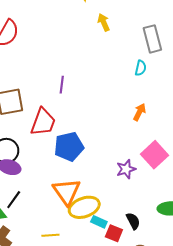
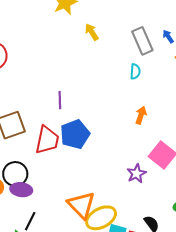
blue pentagon: (69, 147) -> (75, 134), moved

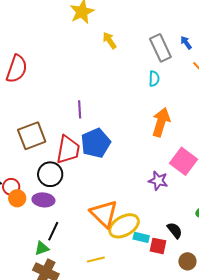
orange arrow: (141, 115) -> (161, 122), size x1.6
black circle: (15, 174) -> (50, 174), moved
purple star: (136, 174) -> (158, 181), turned -30

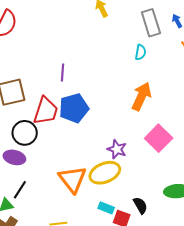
purple star: (158, 181) -> (117, 149), moved
yellow ellipse: (124, 226) -> (105, 173), moved

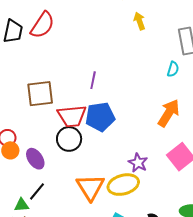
red trapezoid: (46, 111) -> (72, 116), turned 60
black circle: (25, 133) -> (69, 139), moved
purple ellipse: (14, 157) -> (35, 159), turned 35

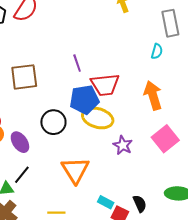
purple line: (93, 80) -> (77, 63), turned -30
orange arrow: (169, 113) -> (153, 95), turned -48
red trapezoid: (72, 116) -> (105, 85), moved
yellow ellipse: (123, 185) -> (98, 118), moved, turned 32

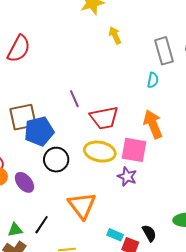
blue pentagon: (84, 100) -> (39, 131), moved
pink square: (165, 139) -> (134, 150), moved, turned -36
black line: (22, 175) -> (42, 225), moved

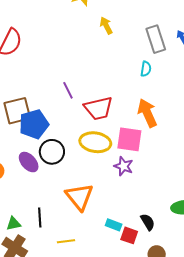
purple ellipse: (24, 182) -> (29, 162), moved
black line: (42, 225) -> (40, 217), turned -36

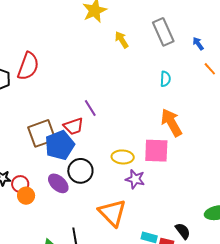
gray rectangle: (156, 39) -> (163, 32), moved
red trapezoid: (98, 108) -> (73, 126), moved, size x0.7
yellow ellipse: (95, 142) -> (123, 157), size x0.7
purple star: (124, 166) -> (135, 179), moved

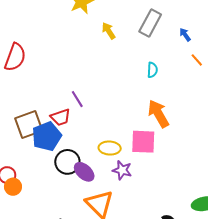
gray rectangle: (163, 32) -> (150, 23), turned 52
purple ellipse: (58, 183) -> (84, 172), moved

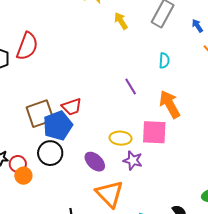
purple line: (77, 99) -> (131, 86), moved
black circle: (67, 162) -> (50, 153), moved

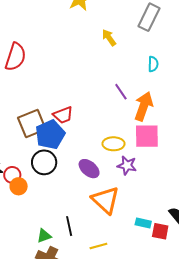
yellow arrow: (121, 21) -> (109, 38), moved
orange arrow: (170, 104) -> (144, 106), moved, turned 52

